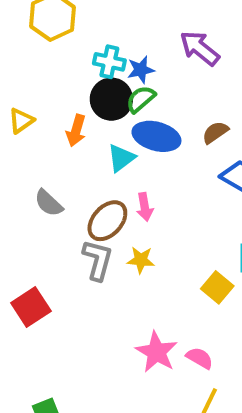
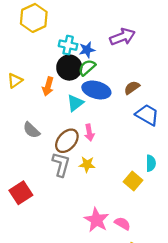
purple arrow: (200, 48) -> (122, 37), turned 120

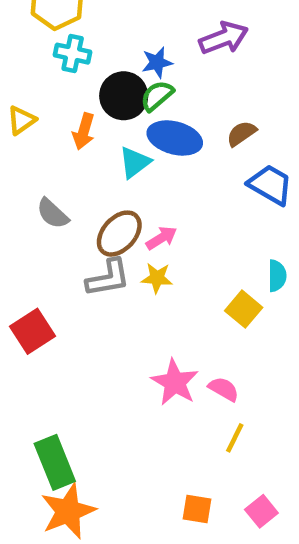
cyan cross: (68, 45) -> (73, 54), moved
pink arrow: (89, 133) -> (161, 238), moved, turned -112
gray L-shape: (61, 164) -> (108, 278), turned 65

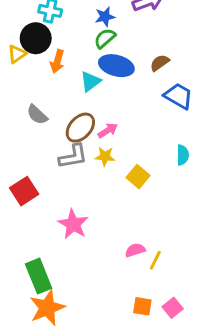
black circle: (124, 96) -> (36, 38), moved
yellow square: (244, 309) -> (138, 177), moved
pink star: (175, 382) -> (73, 224), moved
pink semicircle: (224, 389) -> (135, 250), moved, turned -48
orange square: (197, 509) -> (142, 306), moved

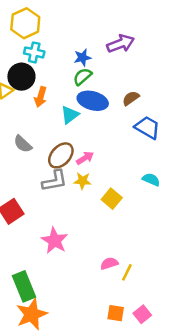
cyan semicircle: (183, 155) -> (151, 180), turned -66

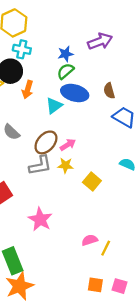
brown semicircle: (131, 98) -> (109, 91), turned -70
pink square: (142, 314) -> (119, 286), turned -35

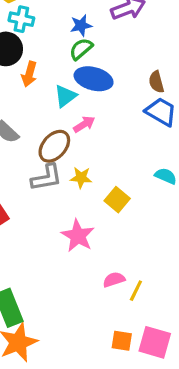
brown semicircle: (109, 91) -> (156, 82), moved
pink arrow: (68, 145) -> (84, 124), moved
pink star: (40, 219) -> (78, 236), moved
pink square: (119, 286) -> (155, 342), size x1.5

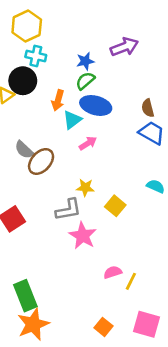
orange arrow: (29, 74) -> (58, 100), moved
brown ellipse: (54, 146) -> (41, 161), moved
gray L-shape: (46, 178) -> (68, 210), moved
orange square: (122, 341) -> (104, 327), moved, turned 30

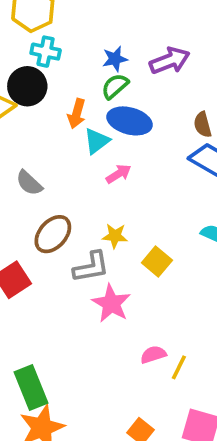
purple arrow: (124, 47) -> (170, 61), moved
brown ellipse: (41, 161) -> (53, 234), moved

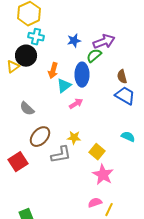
green semicircle: (115, 86) -> (94, 56), moved
blue ellipse: (130, 121) -> (82, 75), turned 75
pink star: (111, 303) -> (103, 175), moved

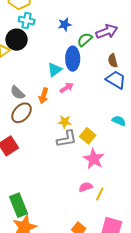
purple arrow: (104, 42) -> (107, 32), moved
orange arrow: (53, 71) -> (44, 96), moved
brown ellipse: (40, 137) -> (22, 113), moved
gray L-shape: (61, 155) -> (67, 139), moved

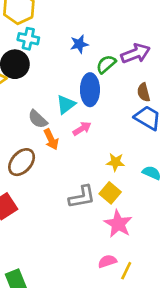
gray semicircle: (18, 93) -> (38, 119), moved
orange arrow: (44, 96) -> (51, 139), turned -42
yellow star: (65, 122) -> (115, 162), moved

